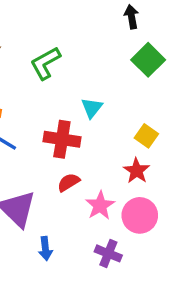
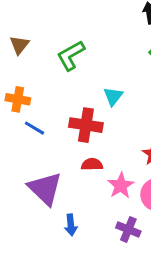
red semicircle: (69, 182) -> (92, 164), turned 30

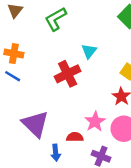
red cross: (86, 125) -> (68, 74), turned -35
blue line: (34, 128) -> (13, 76), moved
red semicircle: (92, 164) -> (75, 137), moved

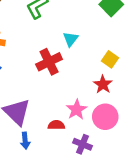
blue arrow: (56, 153) -> (25, 141), moved

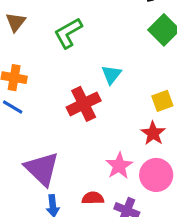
yellow square: (110, 59) -> (162, 101), turned 35
red semicircle: (56, 125) -> (93, 198), moved

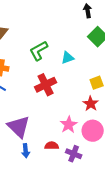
green L-shape: (68, 33) -> (39, 51), moved
cyan triangle: (111, 75) -> (68, 58), moved, turned 32

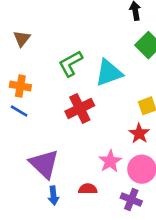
cyan triangle: (68, 58) -> (109, 73), size x1.6
purple cross: (74, 154) -> (131, 199), moved

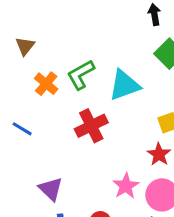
orange cross: (20, 86) -> (46, 84), moved, turned 30
purple triangle: (44, 164) -> (51, 189), size x0.7

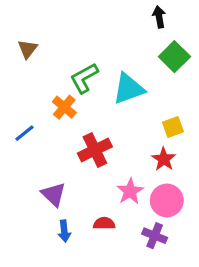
orange cross: (46, 84) -> (64, 107), moved
red cross: (91, 126) -> (95, 150), moved
blue line: (22, 129) -> (24, 133), turned -70

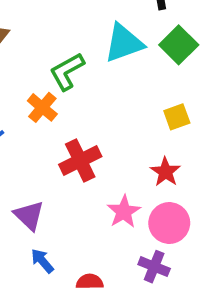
cyan triangle: (129, 89) -> (124, 43), moved
yellow square: (173, 127) -> (177, 117), moved
red semicircle: (104, 223) -> (90, 282), moved
blue arrow: (64, 231) -> (42, 261), turned 145

